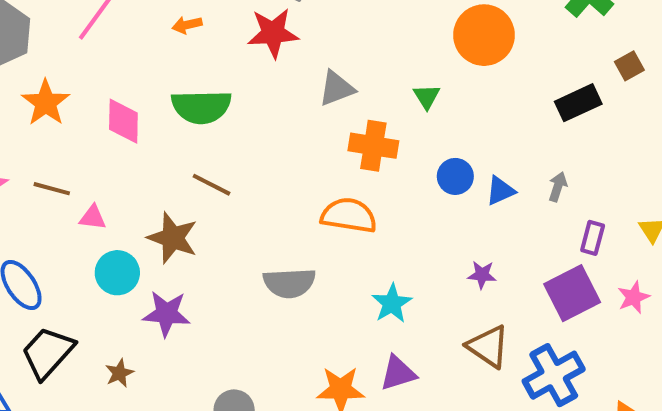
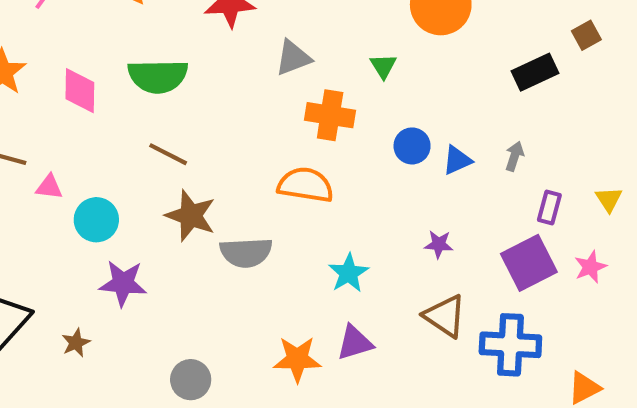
brown star: (173, 238) -> (191, 216), moved
cyan circle: (117, 273) -> (96, 220), moved
blue cross: (554, 375) -> (510, 345), turned 32

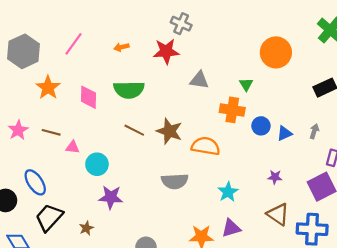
gray triangle: (293, 58) -> (199, 80), turned 30
orange cross: (330, 115) -> (232, 110), moved
brown star: (191, 216) -> (169, 131), moved

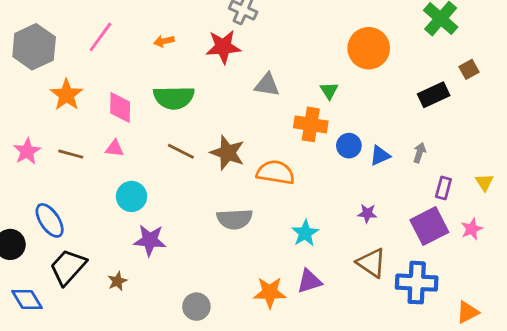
pink triangle: (72, 147) -> (115, 148), moved

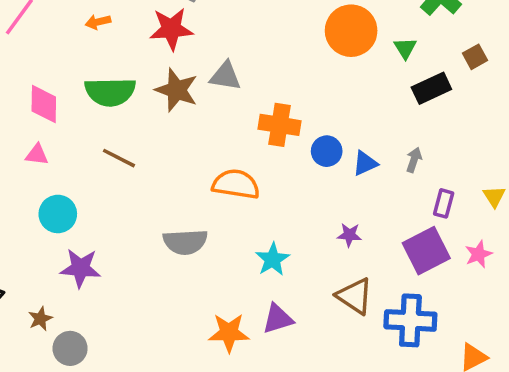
green triangle: (329, 91) -> (405, 48), moved
brown star: (227, 153) -> (177, 90), moved
gray circle: (196, 307) -> (70, 348), moved

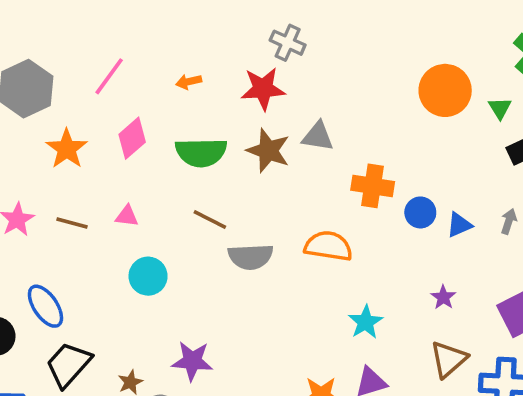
pink diamond: (44, 104) -> (132, 138), moved, turned 48
purple star: (349, 235) -> (443, 297), turned 30
gray semicircle: (185, 242) -> (251, 257), moved
purple star: (80, 268) -> (192, 361), moved
brown triangle: (355, 296) -> (449, 359), turned 45

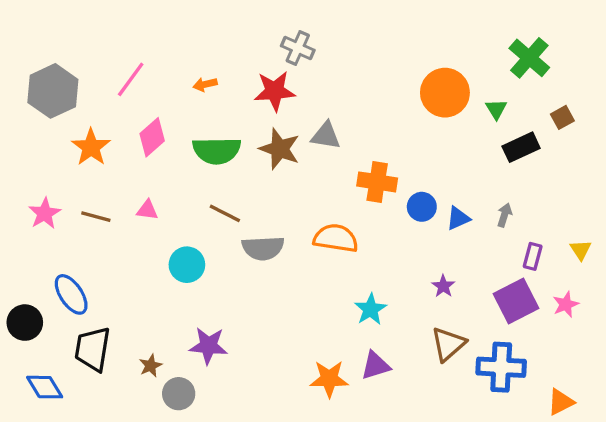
cyan circle: (148, 276) -> (187, 265), moved
black trapezoid: (68, 365) -> (93, 349), turned -33

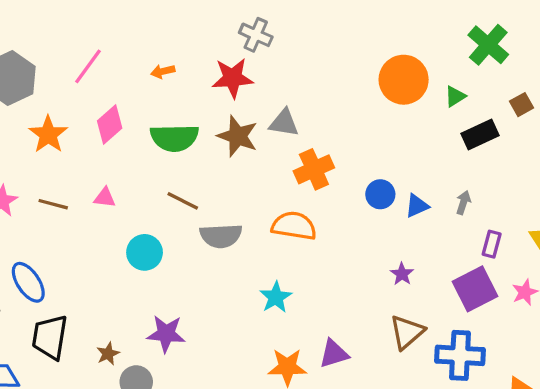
green triangle: (496, 109) -> (455, 96), turned 30
orange cross: (377, 182) -> (314, 169), moved, turned -33
cyan star: (371, 309) -> (276, 297), moved

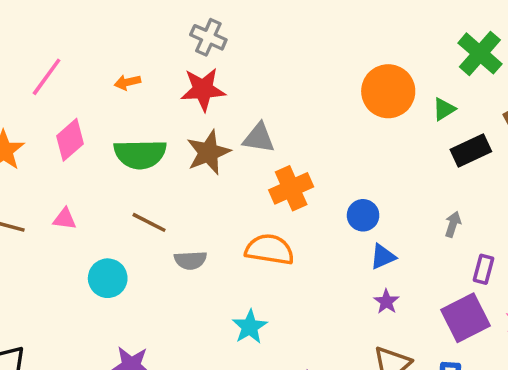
gray cross: (256, 35) -> (208, 37), moved
brown star: (238, 136) -> (208, 152), turned 30
blue triangle: (417, 206) -> (383, 257), moved
gray semicircle: (221, 236) -> (190, 260), size x0.7

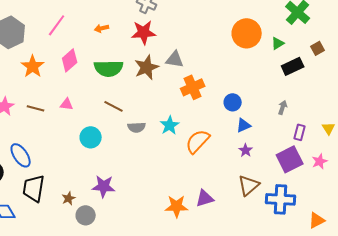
orange semicircle: (270, 249) -> (198, 141), moved, turned -56
cyan star: (250, 327) -> (170, 125), moved

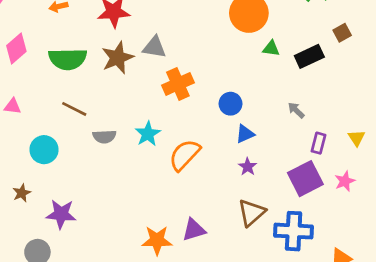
green triangle: (278, 43) -> (271, 49), moved, turned 40
gray arrow: (283, 107) -> (296, 110), turned -64
brown star: (69, 198) -> (22, 193), moved

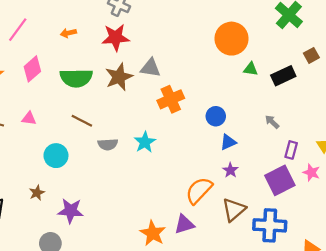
orange semicircle: (185, 155) -> (199, 190), moved
pink star: (345, 181) -> (311, 172), moved, turned -30
orange star: (157, 240) -> (153, 233), turned 30

